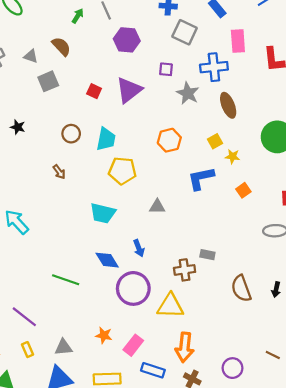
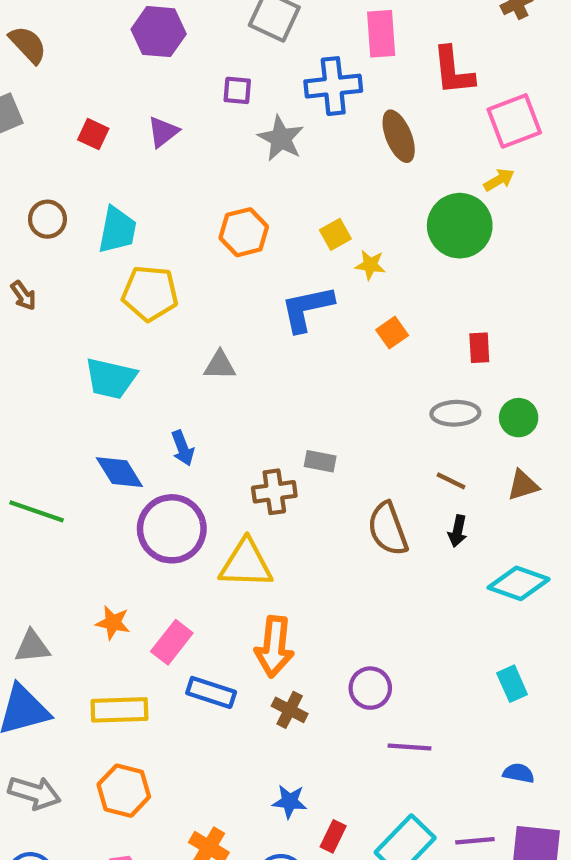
purple triangle: (129, 90) -> (163, 132), size x0.6
brown ellipse: (228, 105) -> (399, 136), moved
brown line: (273, 355) -> (451, 481), moved

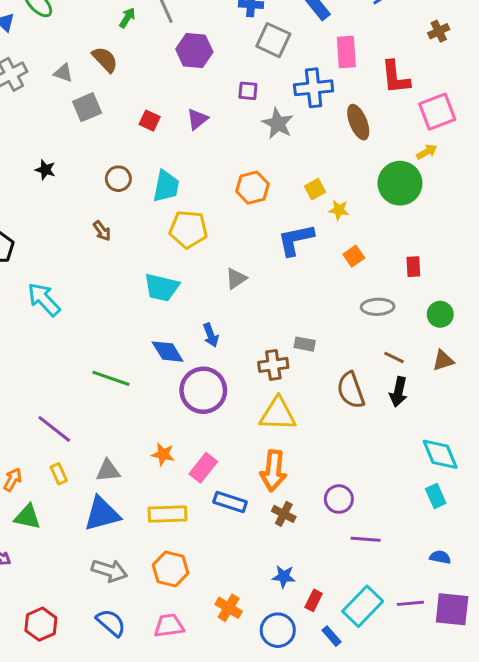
gray triangle: (220, 365) -> (236, 279), turned -35
gray ellipse: (455, 413) -> (378, 307), moved
black arrow: (458, 531) -> (398, 392), size x1.4
yellow triangle: (246, 564) -> (278, 414), moved
cyan diamond: (519, 583) -> (440, 454), moved, turned 48

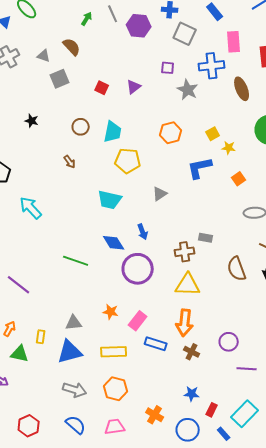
purple hexagon: (194, 51) -> (139, 26), moved
purple line: (54, 429) -> (19, 285), moved
yellow rectangle: (59, 474) -> (41, 337), moved, turned 32

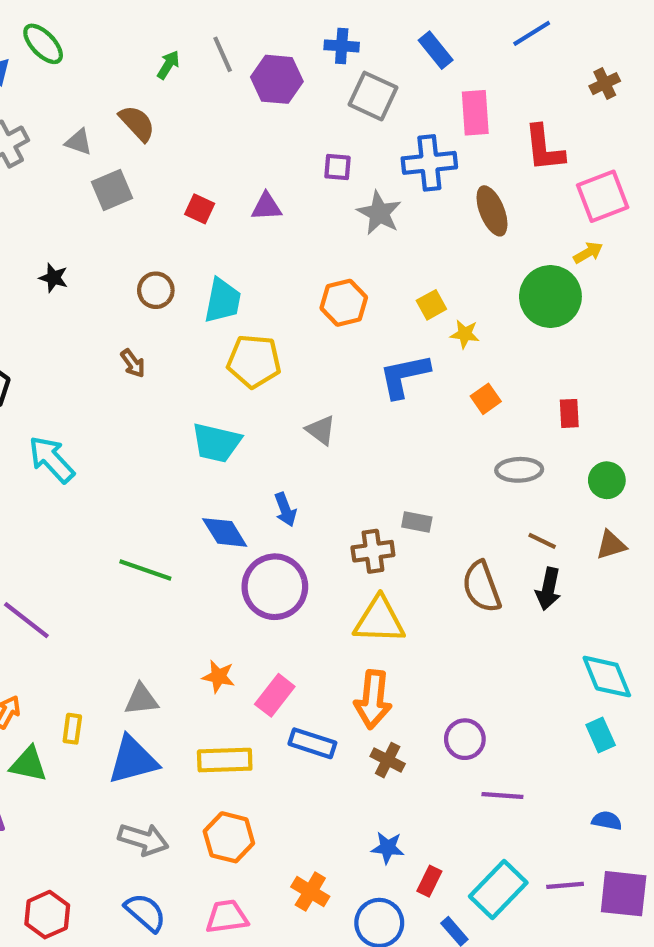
purple triangle: (134, 87) -> (266, 207), turned 35
gray triangle: (160, 194) -> (321, 430), turned -49

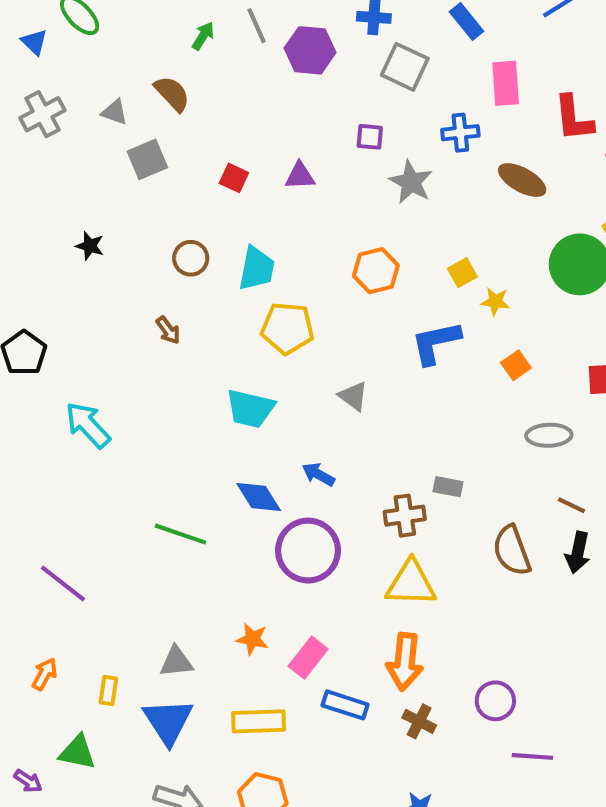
blue cross: (429, 163) -> (460, 133), size x0.7
brown ellipse: (492, 211) -> (522, 180), turned -39
blue arrow: (285, 509) -> (318, 474), turned 140
blue triangle: (133, 760) -> (168, 721), turned -48
green triangle: (28, 764) -> (77, 752), moved

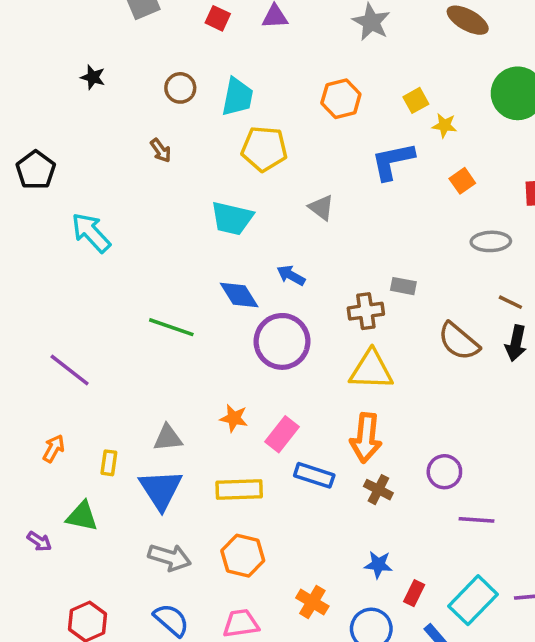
brown semicircle: (512, 551) -> (459, 341), turned -30

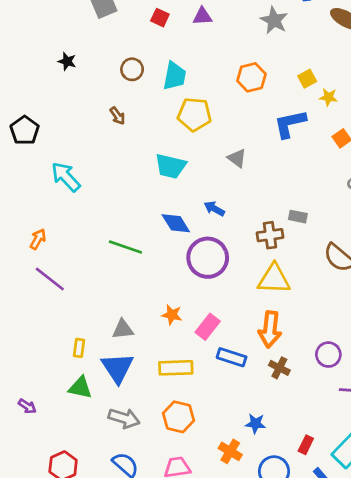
orange arrow: (54, 449) -> (38, 239), moved
green triangle: (82, 516) -> (80, 388), moved
blue star: (378, 565) -> (255, 424), moved

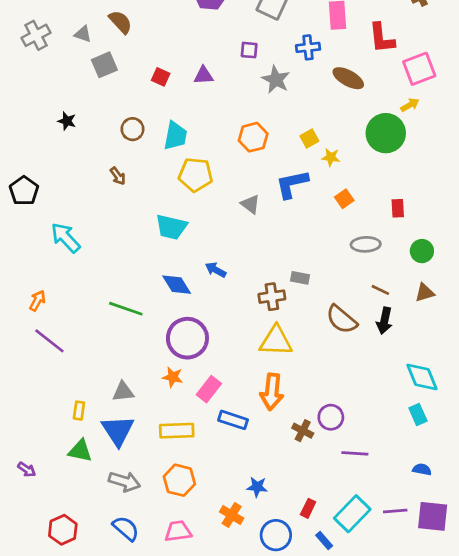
gray triangle: (237, 158) -> (250, 204), moved
purple circle: (208, 258) -> (187, 338), moved
brown cross: (279, 368) -> (303, 431), moved

